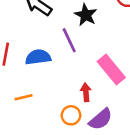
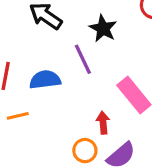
orange line: (24, 97) -> (18, 116), moved

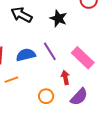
purple line: (83, 59) -> (50, 51), moved
orange circle: (85, 151) -> (46, 96), moved

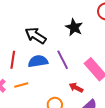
black arrow: (21, 15) -> (36, 36), moved
red arrow: (65, 78) -> (76, 88), turned -56

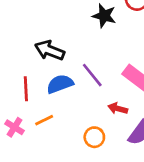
black star: (74, 27) -> (104, 16), moved

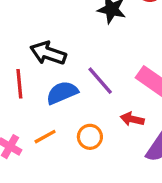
red line: (26, 89) -> (19, 84), moved
orange circle: (94, 137) -> (90, 137), moved

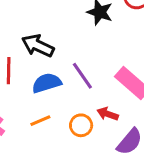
orange line: (45, 137) -> (40, 121), moved
orange circle: (90, 137) -> (81, 125), moved

